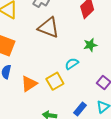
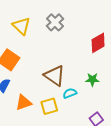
brown triangle: (48, 28) -> (55, 76), moved

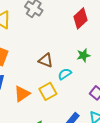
brown triangle: (55, 76) -> (46, 60), size x0.7

